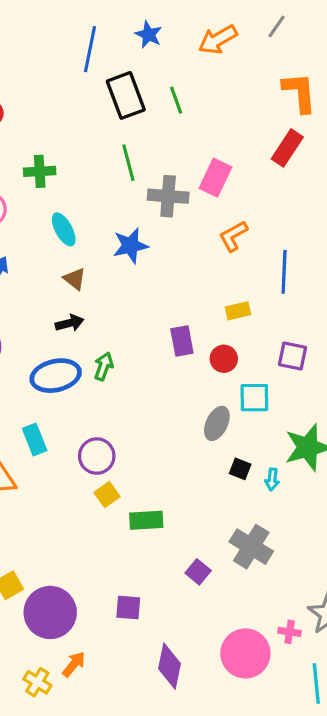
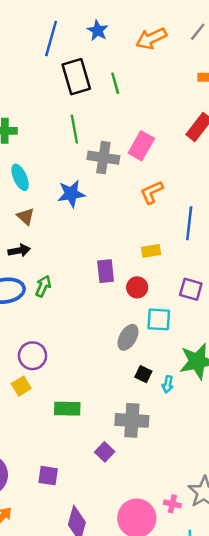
yellow square: (107, 495) -> (21, 386), moved
gray cross: (251, 547) -> (132, 420), moved, turned -32

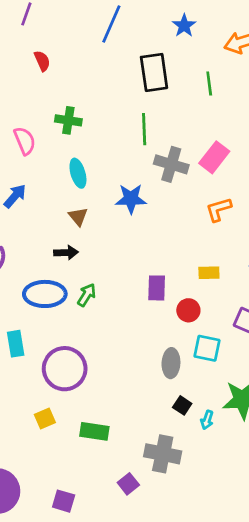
blue line: (51, 38) -> (111, 24), moved
green line: (115, 83) -> (209, 83), moved
gray ellipse: (128, 337) -> (171, 363), turned -35
purple circle: (33, 356) -> (65, 369), size x1.4
yellow square: (21, 386) -> (45, 418), moved

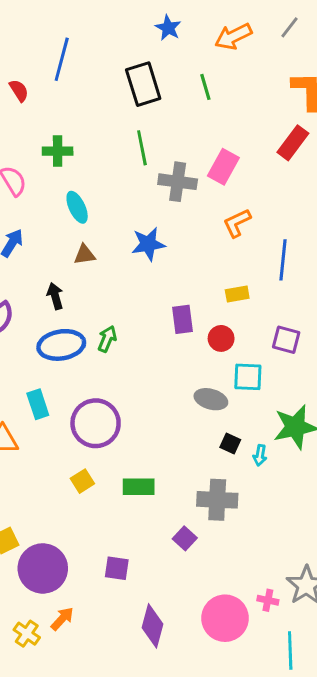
blue line: (111, 24) -> (62, 59), moved
blue star: (131, 199) -> (148, 244), moved
brown triangle: (78, 217) -> (85, 255), turned -50
black arrow: (66, 253) -> (55, 296), moved, turned -95
gray ellipse: (171, 363) -> (211, 399), turned -68

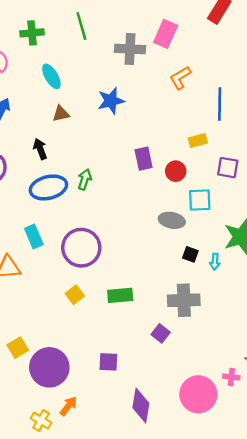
green line: (142, 148) -> (81, 26), moved
yellow rectangle: (237, 294) -> (198, 141), moved

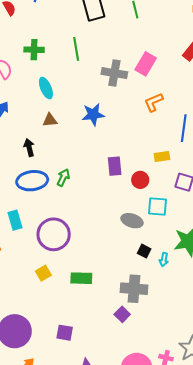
purple square: (161, 333) -> (122, 314), moved

